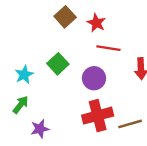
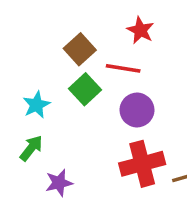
brown square: (65, 17) -> (80, 49), moved
red line: (108, 48) -> (123, 68), moved

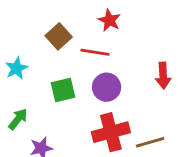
green square: (85, 89) -> (63, 90), moved, turned 30
cyan star: (36, 105) -> (16, 68), moved

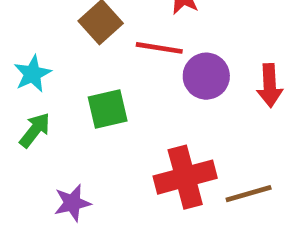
purple circle: (107, 87) -> (206, 76), moved
green arrow: (18, 119) -> (35, 130), moved

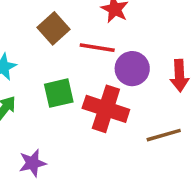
red cross: (185, 177) -> (106, 109), moved, turned 33
brown line: (249, 194) -> (164, 135), moved

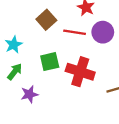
purple circle: (132, 69) -> (103, 32), moved
purple star: (32, 163) -> (29, 94), moved

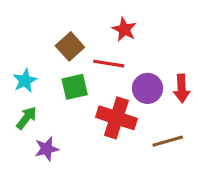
purple circle: (103, 32) -> (148, 88), moved
green square: (50, 62) -> (75, 87), moved

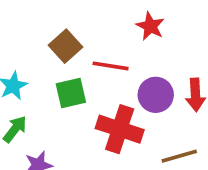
red star: (124, 29) -> (150, 26), moved

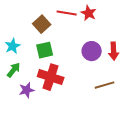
red line: (111, 66) -> (67, 13), moved
red cross: (120, 129) -> (51, 77), moved

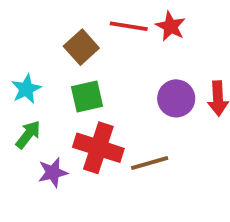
brown line: (105, 85) -> (150, 163), moved

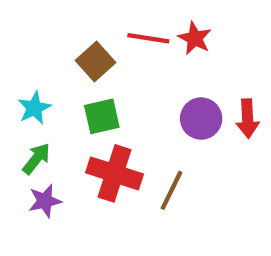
brown line: (150, 163) -> (172, 190), turned -48
purple star: (53, 172) -> (45, 201), moved

